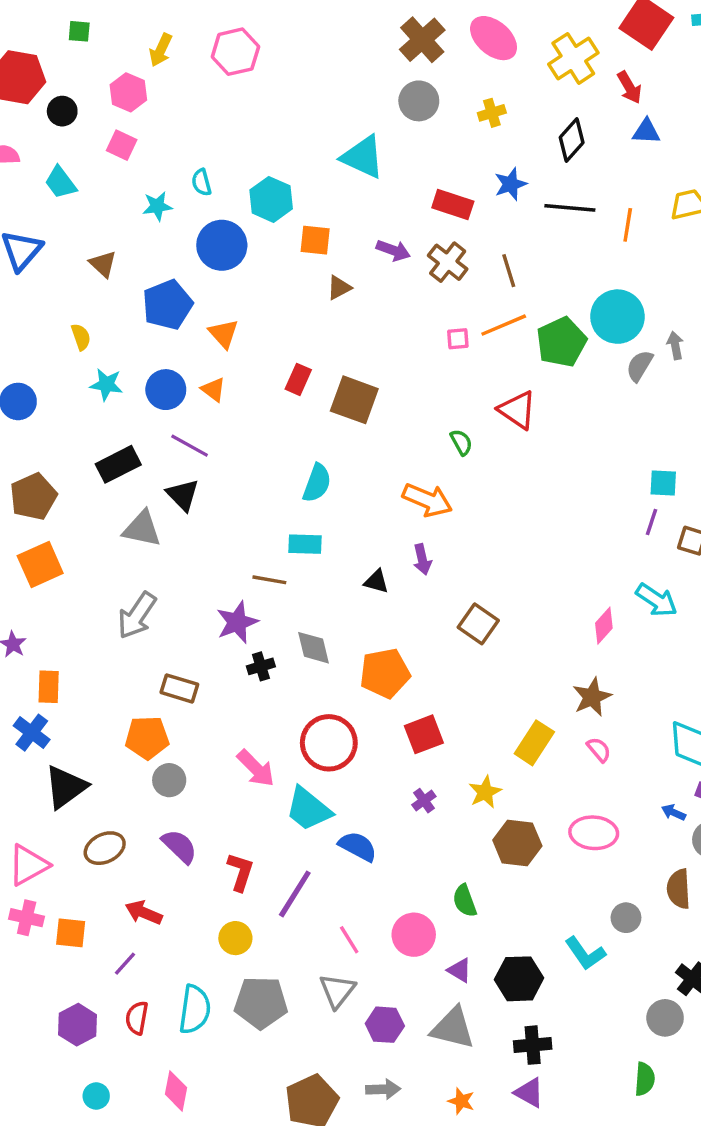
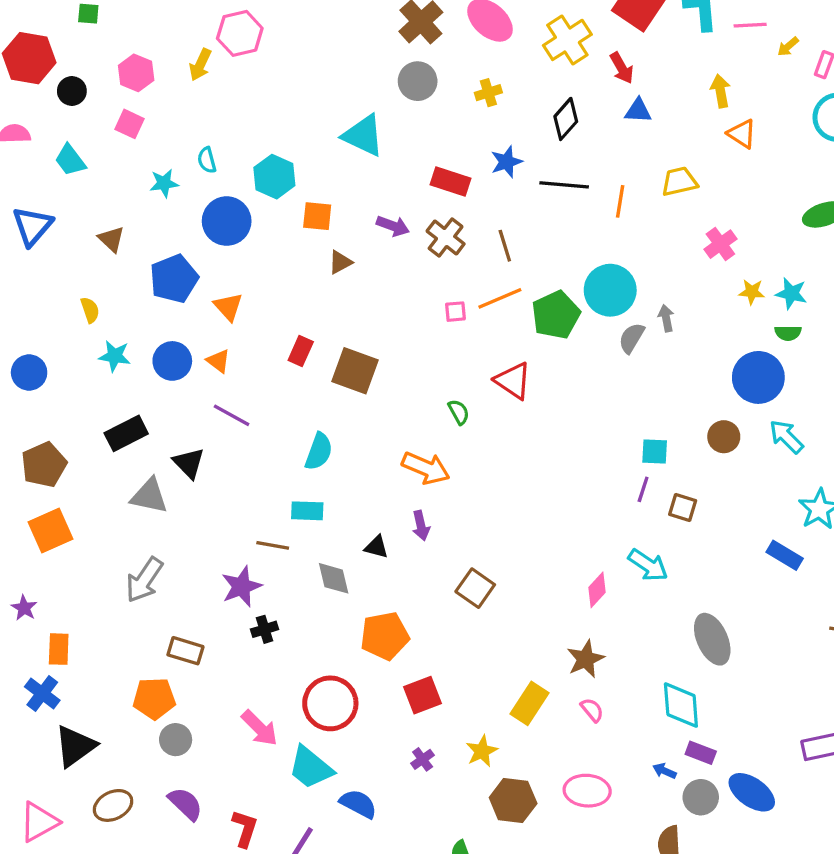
yellow arrow: (161, 50) -> (200, 65), moved
purple line: (190, 446) -> (232, 415), moved
gray diamond: (314, 648) -> (334, 578), moved

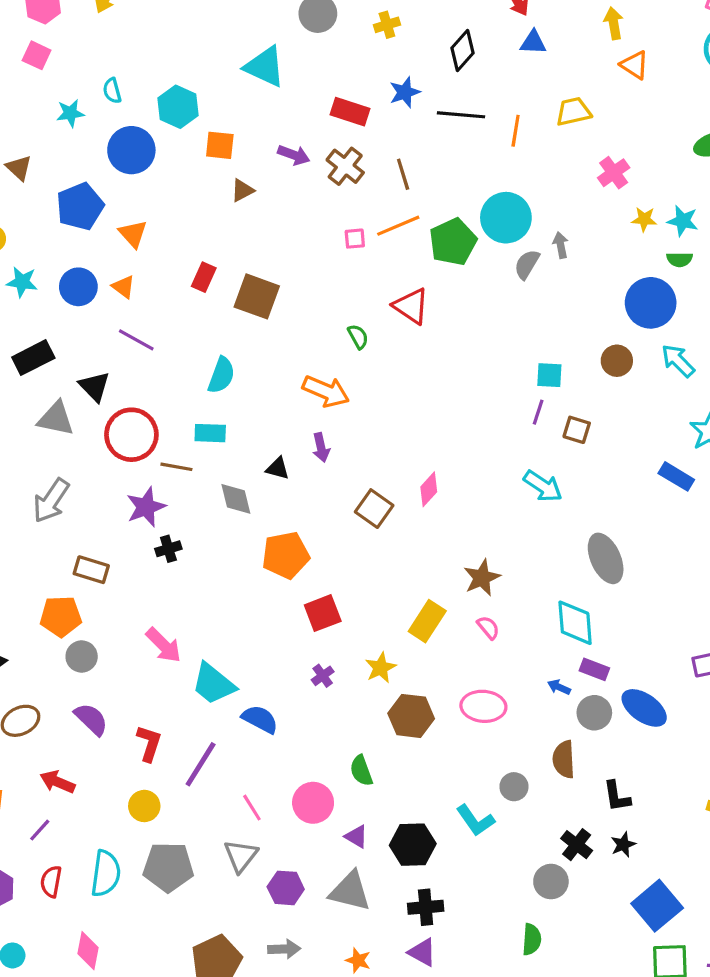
pink diamond: (597, 590) -> (429, 489), moved
red circle: (330, 703) -> (131, 435), moved

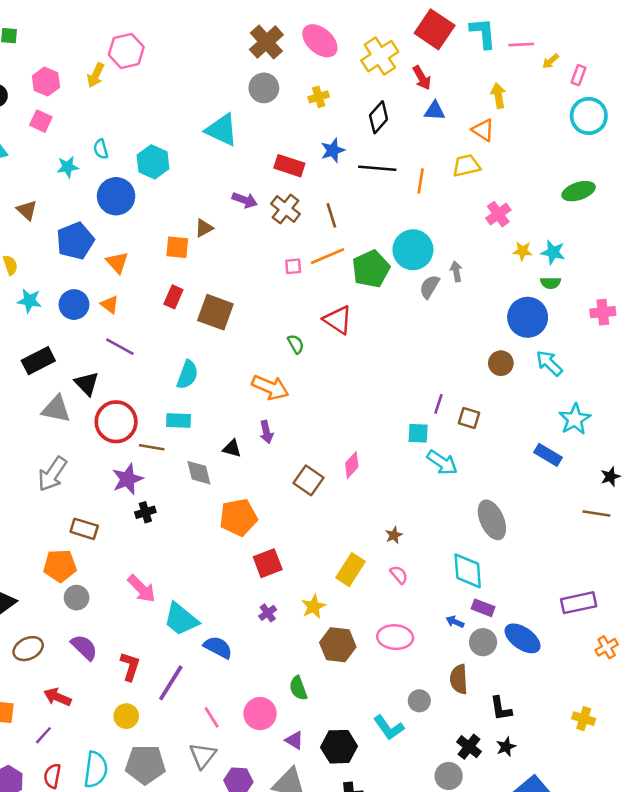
orange triangle: (635, 65) -> (483, 130), moved
orange square: (220, 145) -> (177, 247), moved
cyan square: (549, 375) -> (418, 433), moved
brown star: (482, 578) -> (394, 535), size x0.6

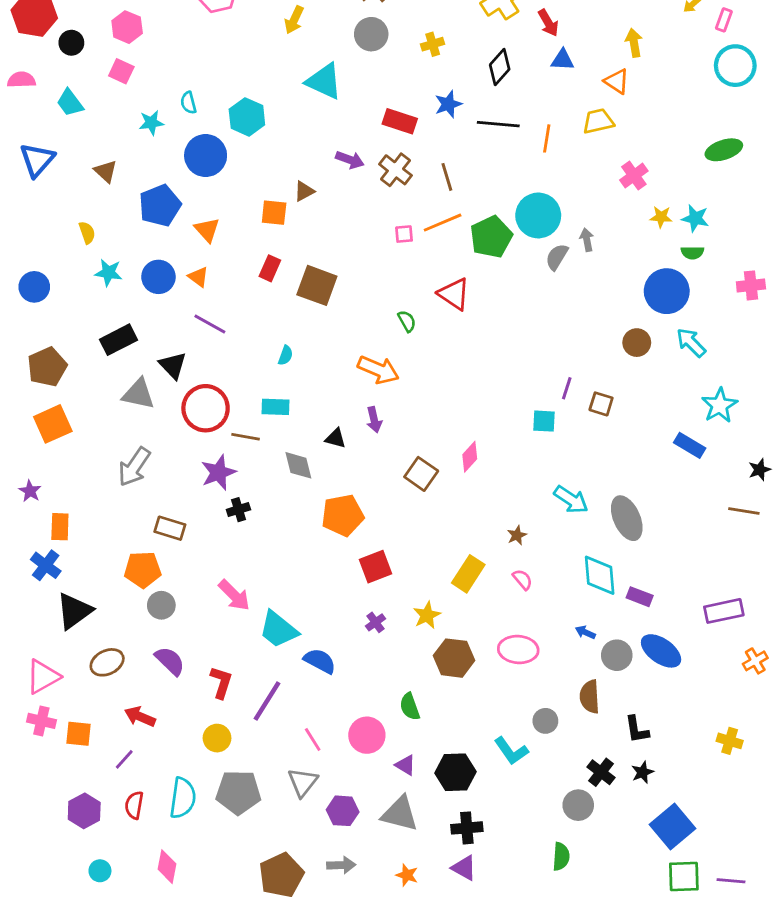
yellow arrow: (96, 75) -> (294, 20), moved
cyan semicircle: (187, 375) -> (286, 355), size x0.6
cyan arrow: (442, 463) -> (571, 500), moved
purple rectangle: (483, 608) -> (640, 597), moved

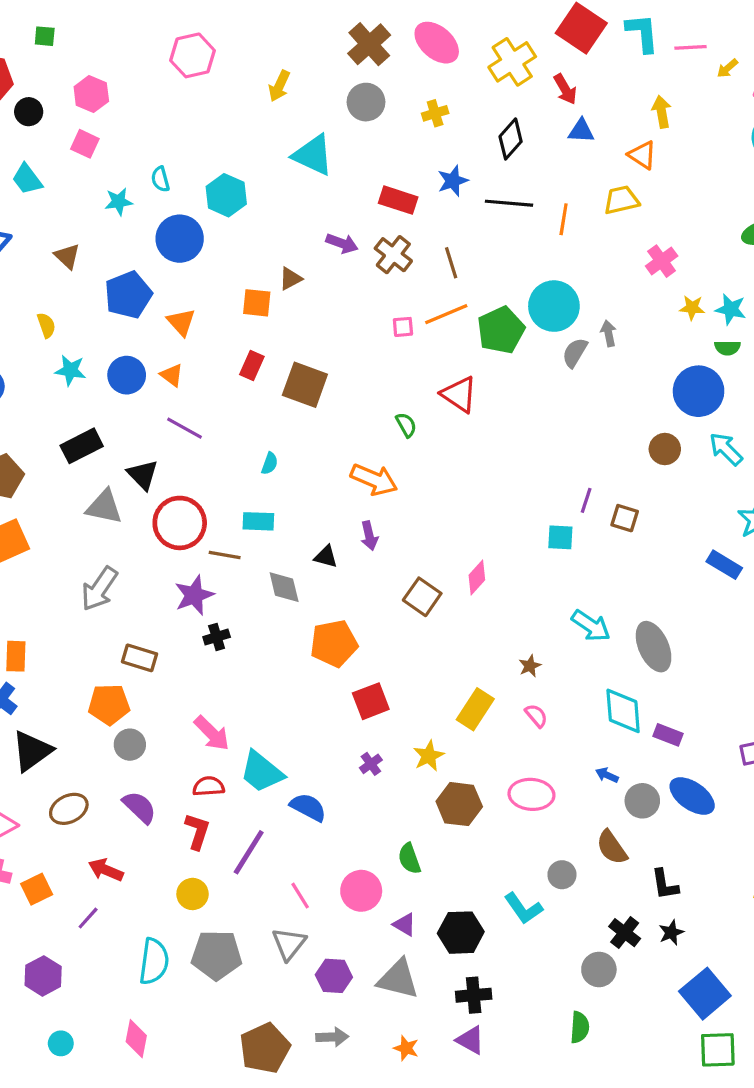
brown semicircle: (590, 697) -> (612, 847), turned -32
orange square: (79, 734) -> (37, 889), turned -32
red semicircle: (134, 805) -> (209, 786), moved, turned 76

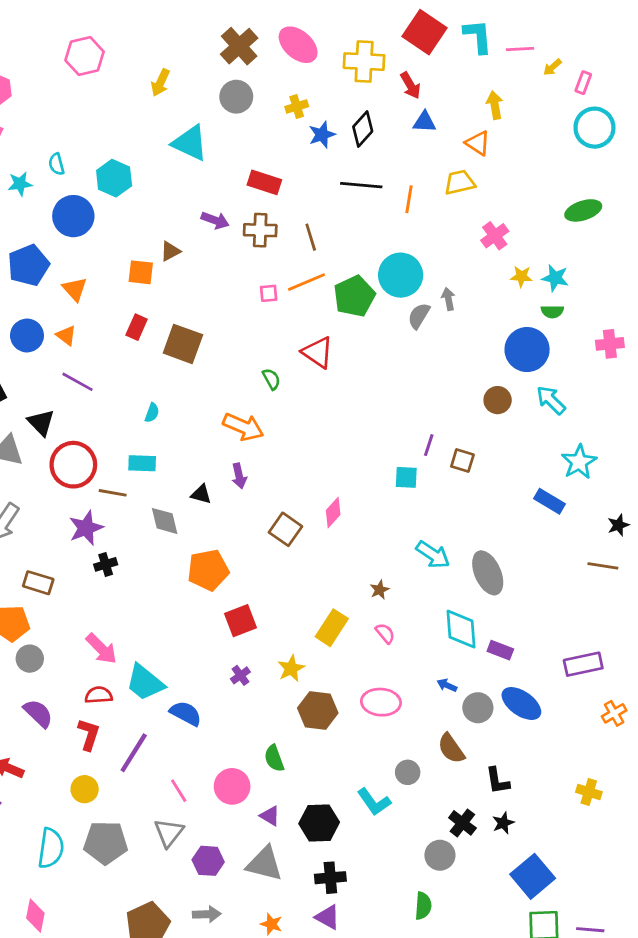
yellow cross: (512, 62) -> (364, 62), turned 36
blue star: (453, 181) -> (322, 135), moved
brown cross: (393, 255) -> (260, 230), turned -36

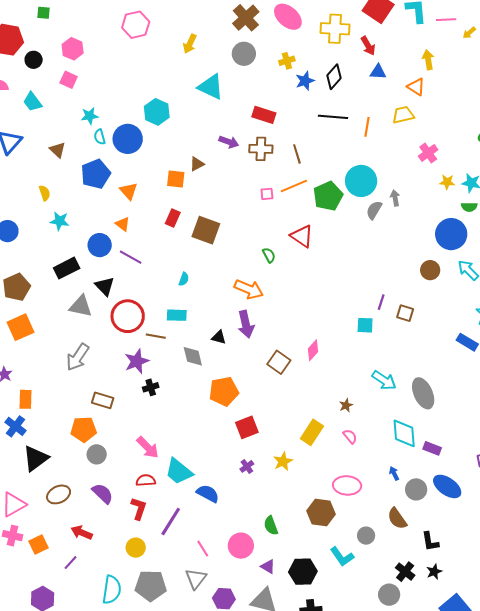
cyan semicircle: (56, 164) -> (100, 137), moved
blue circle: (27, 335) -> (100, 245), moved
purple arrow: (239, 476) -> (246, 324), size x1.5
blue arrow: (447, 685) -> (394, 473), turned 40
brown hexagon: (318, 711) -> (321, 513), moved

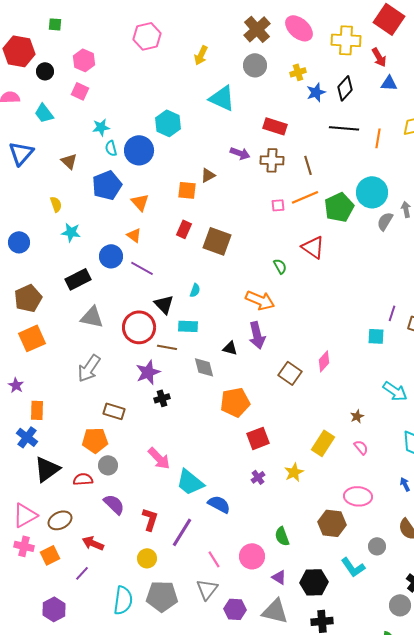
black triangle: (105, 286) -> (164, 304), moved
red semicircle: (146, 480) -> (83, 479), moved
brown ellipse: (59, 494) -> (60, 520), moved

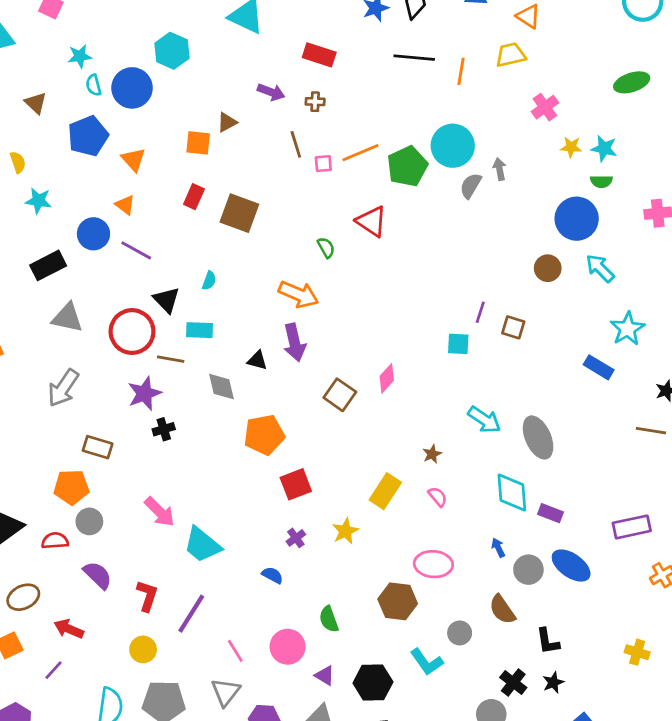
brown cross: (272, 160) -> (315, 102), size x0.6
brown line: (308, 165) -> (296, 144), moved
blue semicircle: (219, 504) -> (272, 575), moved, size x0.7

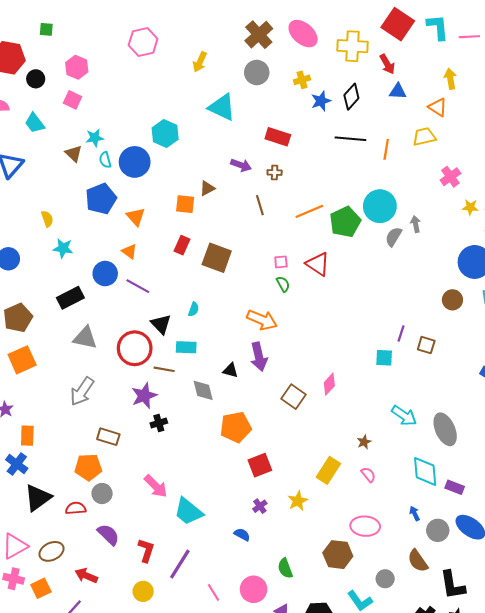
brown triangle: (36, 103) -> (74, 154), moved
pink square: (323, 164) -> (281, 262), moved
black L-shape: (548, 641) -> (452, 585), size x1.4

